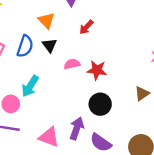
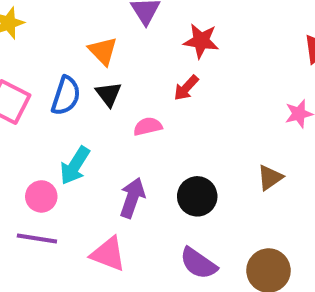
red arrow: (86, 27) -> (186, 88), moved
red star: (97, 70) -> (201, 41), moved
purple arrow: (77, 128) -> (132, 198), moved

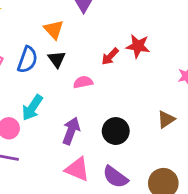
red star: (201, 41) -> (138, 46), moved
pink triangle: (108, 254) -> (77, 169), moved

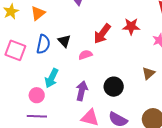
orange triangle: (54, 30) -> (38, 13), moved, turned 42
red star: (138, 46) -> (131, 26), moved
red arrow: (110, 56) -> (102, 34), size x1.5

